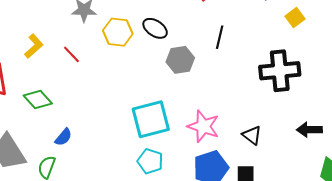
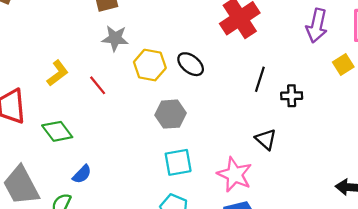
gray hexagon: (180, 60) -> (170, 114), moved
black cross: (280, 71) -> (292, 96), moved, size x0.5
cyan square: (151, 119) -> (178, 162), size x0.7
black triangle: (252, 135) -> (266, 139), moved

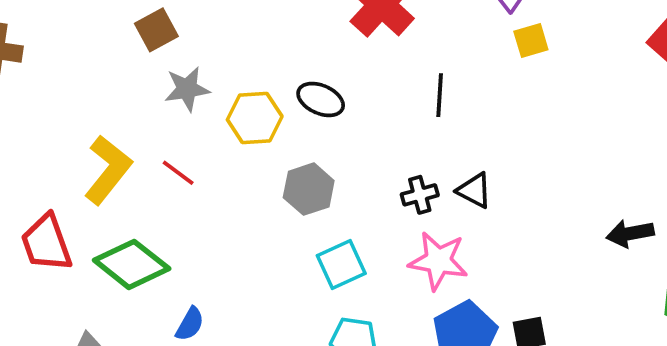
yellow square: (343, 64) -> (531, 41), moved, turned 30
yellow L-shape: (58, 73) -> (108, 170), size x1.5
black cross: (292, 96) -> (420, 195), moved
green diamond: (57, 131) -> (132, 264), size x1.4

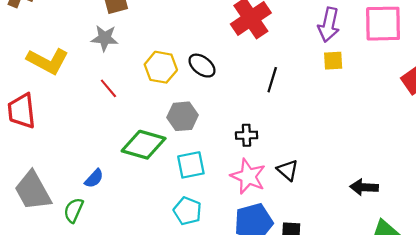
gray star: (187, 89) -> (105, 38), moved
yellow L-shape: (108, 170) -> (48, 61), moved, turned 66
black triangle: (474, 190) -> (288, 170), moved
green diamond: (132, 264) -> (144, 145), moved, turned -36

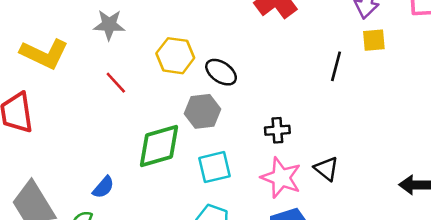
black ellipse: (202, 66) -> (221, 72), moved
black line: (272, 80) -> (336, 66), moved
green diamond: (144, 145) -> (159, 146), turned -30

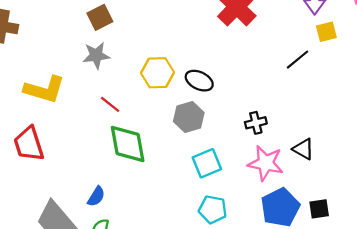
black line: (336, 66) -> (297, 60), turned 45
green diamond: (159, 146) -> (128, 144), moved, turned -75
blue semicircle: (103, 187) -> (96, 196), moved

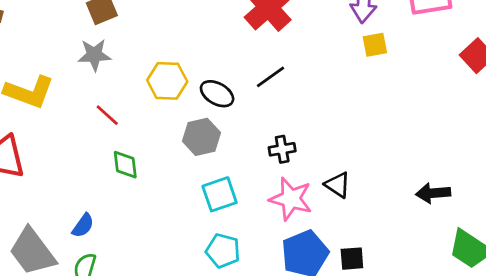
black line: (297, 60) -> (271, 77), moved
green diamond: (128, 144) -> (125, 165), size x0.6

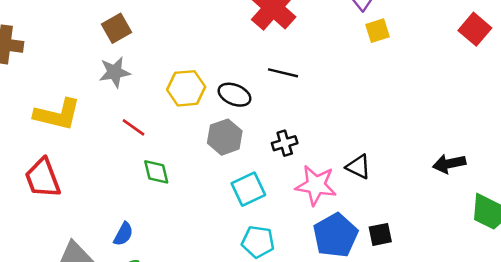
black line: (271, 77) -> (283, 73), turned 56
black cross: (282, 149) -> (285, 143), moved

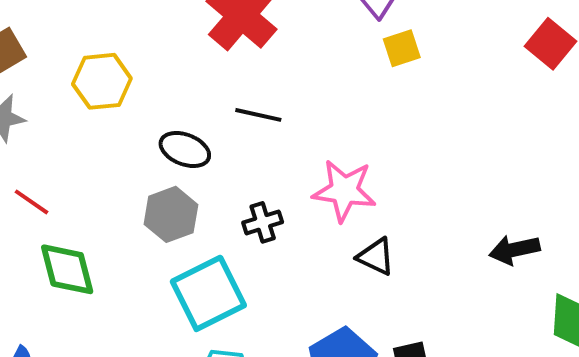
yellow hexagon: (186, 88) -> (102, 81), moved
green diamond: (156, 172) -> (67, 269), size x1.4
pink star: (316, 185) -> (344, 191), moved
cyan square: (248, 189) -> (208, 293), size x1.4

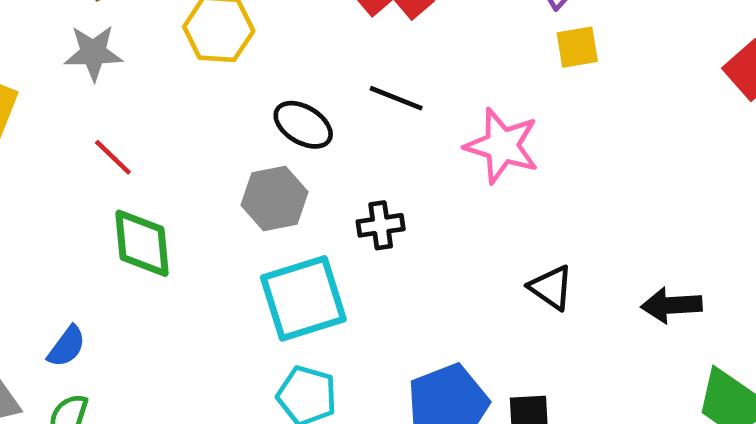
pink star: (344, 191) -> (502, 146), moved
black triangle: (376, 257) -> (551, 288), moved

